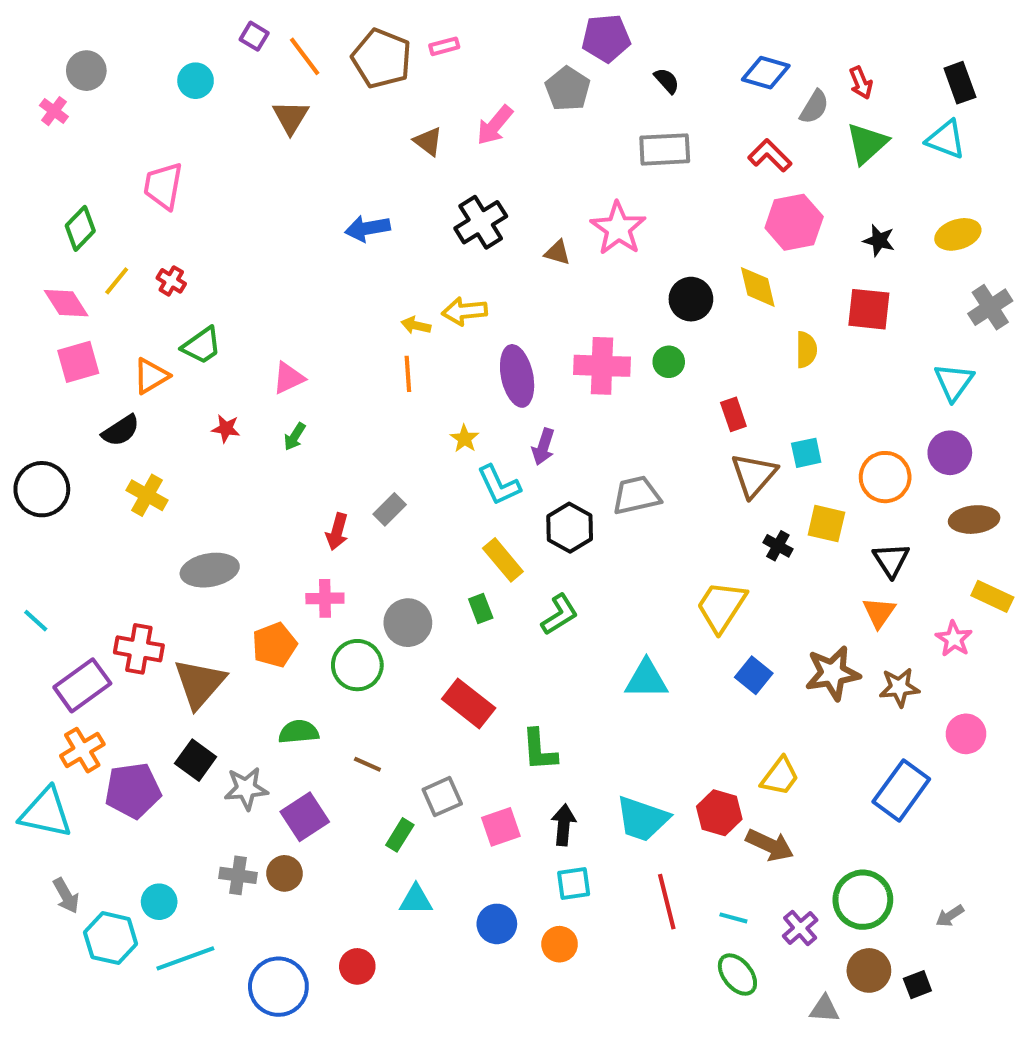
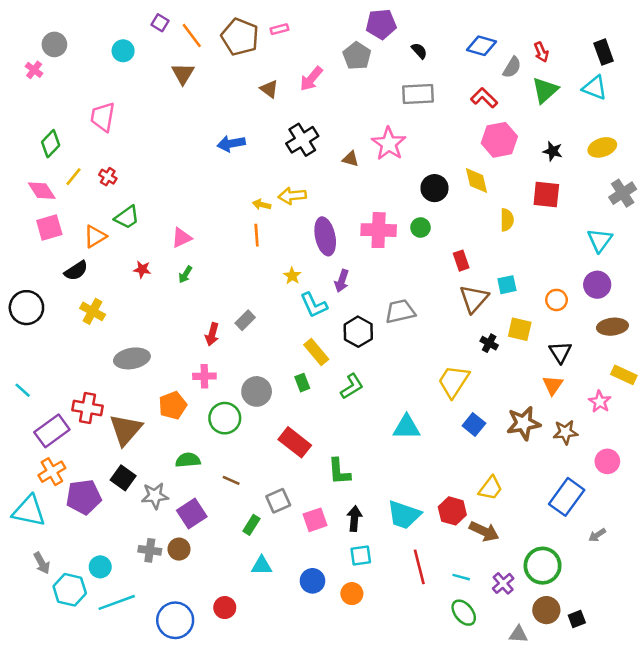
orange circle: (885, 477) -> (557, 300), size x0.7
gray arrow: (950, 916) -> (597, 535), moved

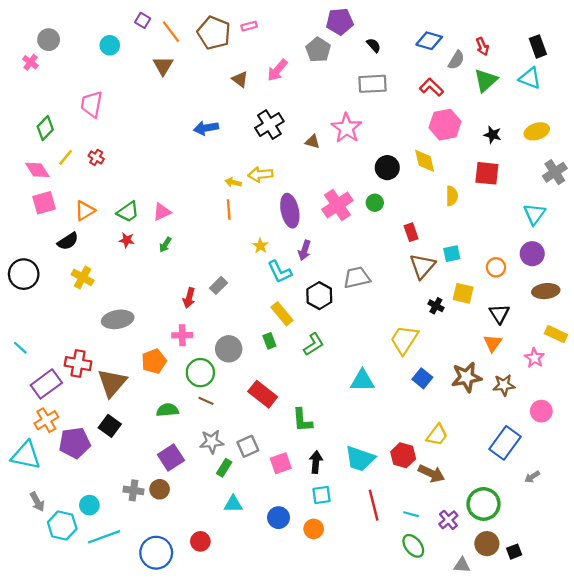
green trapezoid: (127, 217) -> (128, 212), moved
pink cross: (379, 230) -> (337, 205), turned -36
brown line: (231, 480) -> (206, 401), moved
gray star: (155, 496) -> (212, 442), moved

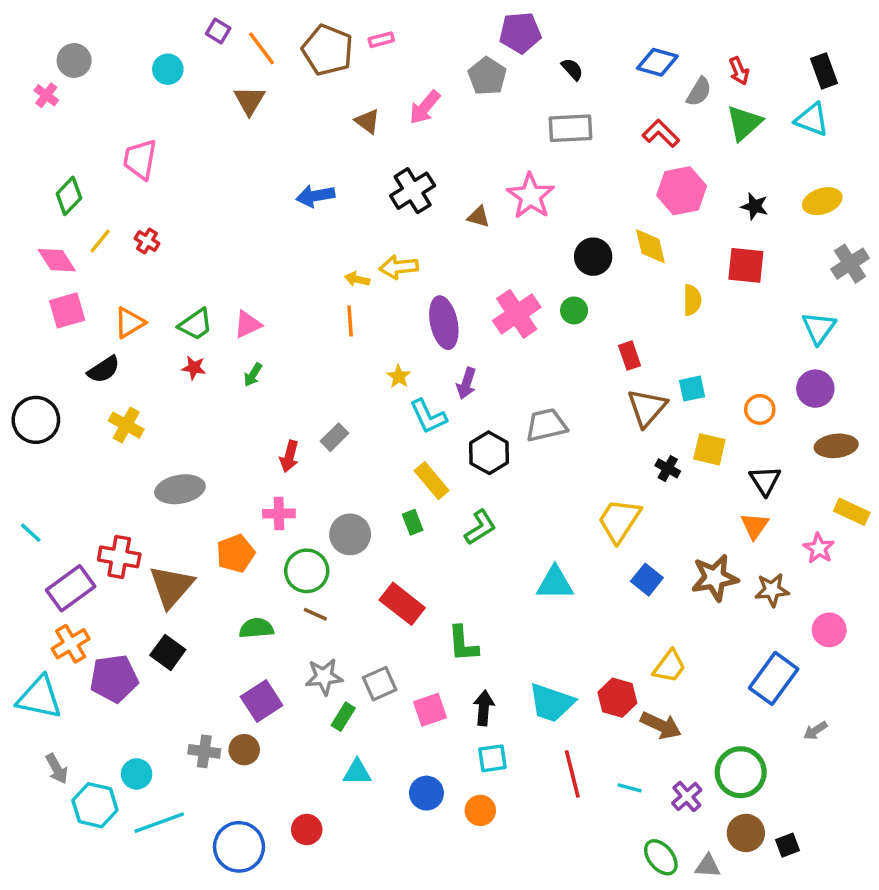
green ellipse: (413, 546) -> (661, 857), moved

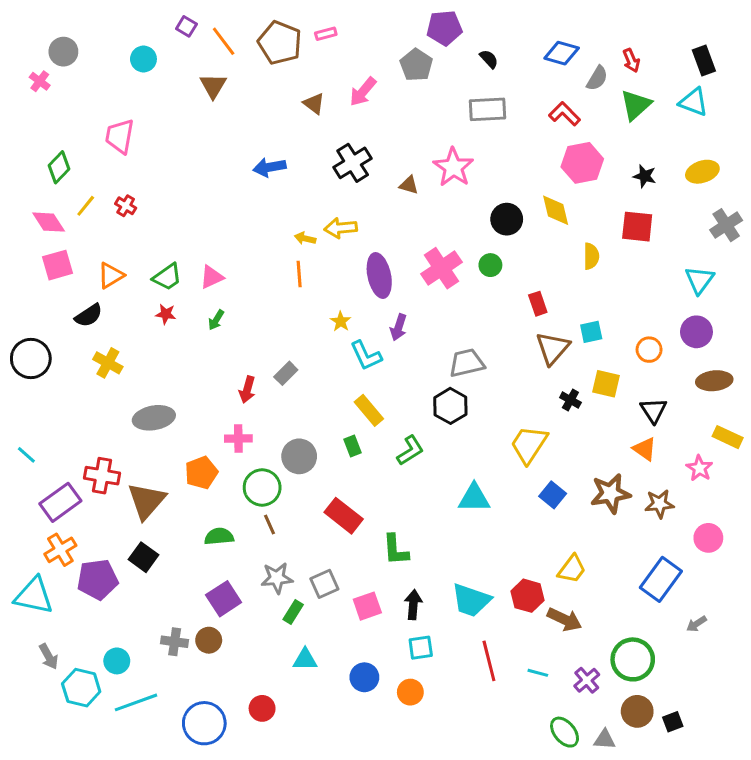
black hexagon: (489, 453) -> (450, 406), moved
orange triangle: (755, 526) -> (645, 449), turned -30
brown line: (315, 614) -> (269, 525), turned 42

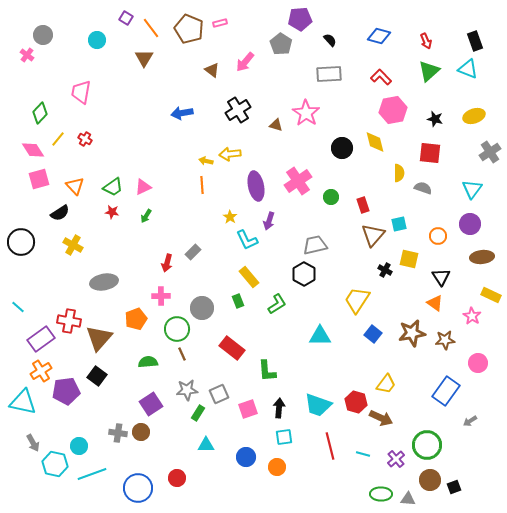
gray semicircle: (597, 78) -> (423, 188), moved, turned -102
green circle: (490, 265) -> (331, 197), moved
orange triangle: (111, 275) -> (75, 186), turned -42
green ellipse: (565, 732) -> (381, 494), turned -50

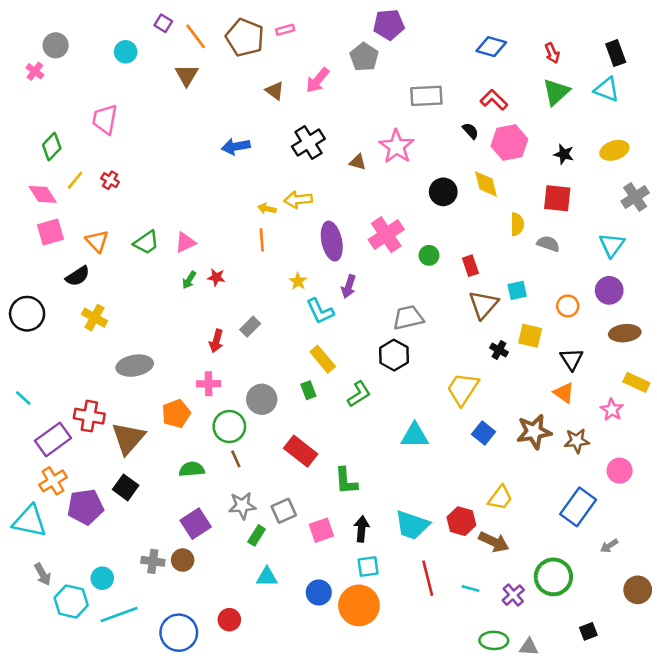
black semicircle: (330, 40) -> (470, 131), moved
red star: (112, 212) -> (216, 277), moved
orange circle: (277, 467) -> (359, 605), size x1.8
brown circle: (430, 480) -> (638, 590), moved

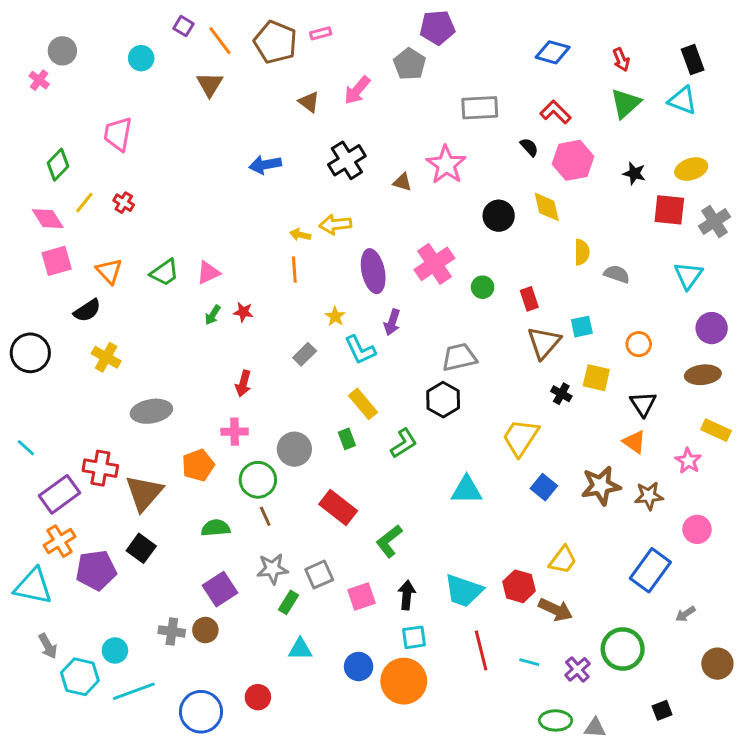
red square: (557, 198) -> (669, 210), moved
purple circle: (609, 290) -> (712, 328), moved
gray rectangle: (250, 327) -> (305, 354), moved
green L-shape: (346, 481) -> (389, 541), turned 56

